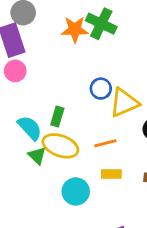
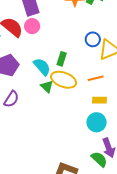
cyan circle: (76, 191) -> (97, 122), moved

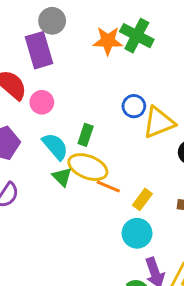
pink circle: (32, 26) -> (42, 102), moved
orange line: (96, 78) -> (108, 186), moved, turned 35
yellow rectangle: (100, 100) -> (142, 199), turned -56

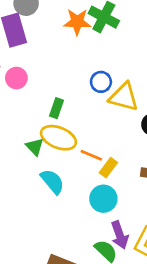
yellow triangle: (159, 122) -> (124, 97), turned 36
cyan semicircle: (55, 146) -> (52, 181), moved
orange line: (108, 186) -> (91, 155), moved

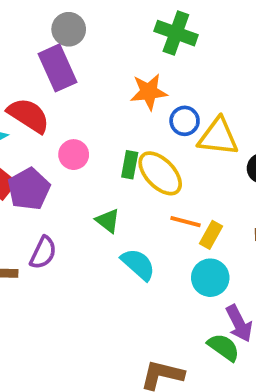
orange star: (77, 22) -> (149, 92), moved
pink circle: (16, 78) -> (74, 155), moved
yellow ellipse: (58, 138) -> (160, 173), moved, turned 32

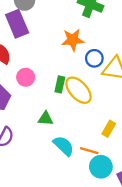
green triangle: (108, 221) -> (46, 118), turned -35
orange line: (186, 222) -> (89, 151), moved
cyan circle: (210, 278) -> (101, 167), moved

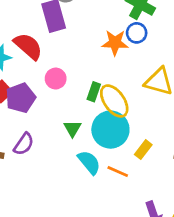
blue circle: (94, 58) -> (137, 33), moved
green triangle: (46, 118) -> (72, 129), turned 49
cyan circle: (101, 167) -> (110, 130), moved, size x1.4

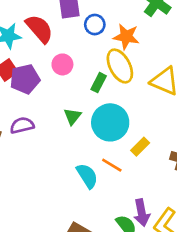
blue circle: (137, 33) -> (95, 25), moved
yellow ellipse: (114, 101) -> (120, 66), moved
purple semicircle: (24, 144) -> (22, 125), turned -145
cyan semicircle: (89, 162) -> (87, 176), moved

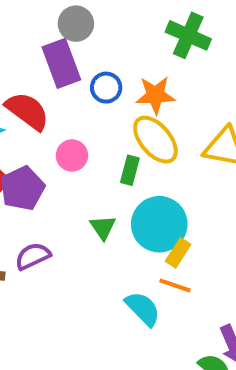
yellow rectangle: (140, 147) -> (178, 253), moved

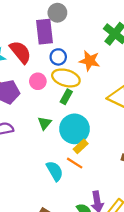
blue circle: (106, 88) -> (58, 57), moved
yellow ellipse: (155, 140) -> (66, 78), moved, turned -48

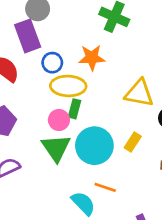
pink circle: (38, 81) -> (59, 120), moved
green triangle: (45, 123) -> (56, 148), size x1.6
yellow rectangle: (81, 146) -> (133, 142), moved

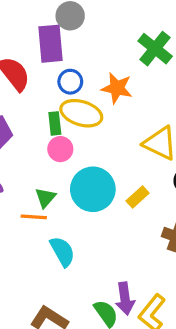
green rectangle: (74, 109) -> (55, 123), moved, turned -36
green triangle: (56, 148) -> (45, 198), moved, size x0.6
orange line: (105, 187) -> (34, 217), moved, turned -30

